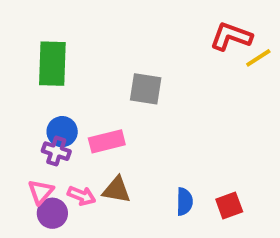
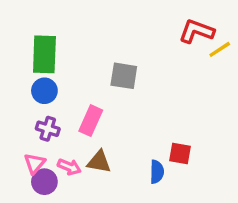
blue circle: (62, 132) -> (44, 91), moved
pink rectangle: (107, 141) -> (91, 121), turned -52
red square: (229, 205) -> (180, 154), moved, turned 30

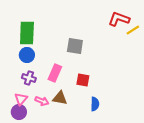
red square: (180, 154) -> (83, 80), moved
purple circle: (44, 182) -> (19, 112), moved

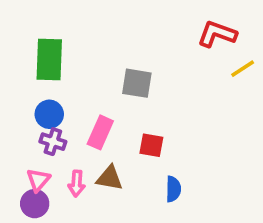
yellow line: (133, 30) -> (243, 69), moved
blue circle: (27, 55) -> (49, 114), moved
pink arrow: (42, 101) -> (77, 184), turned 72

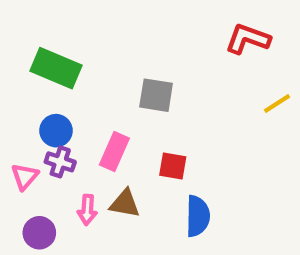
green rectangle: (49, 60) -> (56, 68), turned -69
yellow line: (243, 69) -> (277, 104), moved
pink triangle: (38, 180) -> (25, 176), moved
blue semicircle: (173, 189) -> (198, 216), size x1.4

